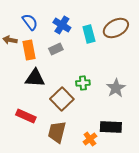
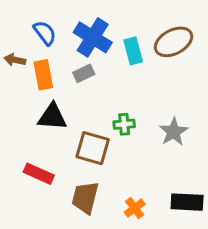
blue cross: (62, 25) -> (93, 37), size x1.4
brown square: (62, 99) -> (93, 148), turned -30
black rectangle: (111, 127) -> (187, 202), moved

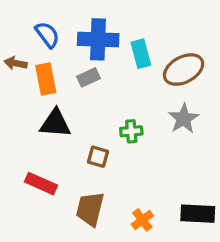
blue cross: (93, 37) -> (98, 39), turned -30
brown ellipse: (174, 42) -> (184, 70), moved
gray star: (174, 132) -> (184, 119), moved
brown square: (93, 148) -> (98, 157), size x0.6

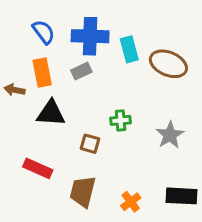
brown arrow: (16, 63) -> (15, 90), moved
brown ellipse: (184, 70) -> (168, 64), turned 51
gray star: (184, 119) -> (170, 135), moved

